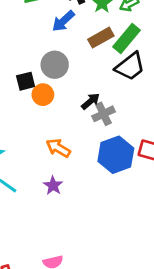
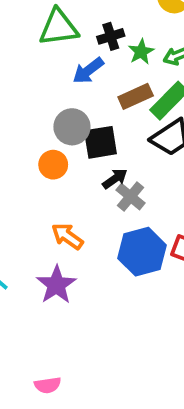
black square: (26, 81) -> (100, 142), moved, size x1.4
gray cross: (103, 114) -> (130, 197), turned -30
purple star: (53, 186) -> (56, 285), size x1.5

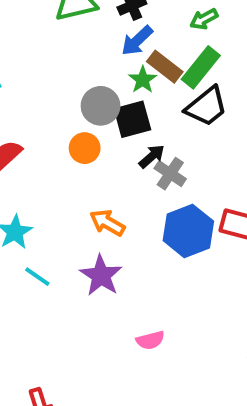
green star: (141, 52) -> (143, 80), moved
blue arrow: (88, 71) -> (137, 41), moved
brown rectangle: (136, 96) -> (165, 67), turned 68
pink semicircle: (48, 385) -> (150, 340), moved

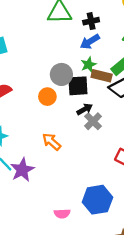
brown rectangle: (165, 67) -> (102, 76), moved, turned -36
blue hexagon: (188, 231) -> (97, 200), moved
purple star: (101, 275) -> (22, 170), moved

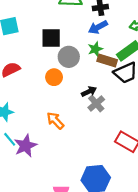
black square: (78, 86) -> (51, 38), moved

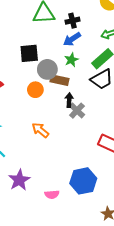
brown rectangle: (107, 60) -> (59, 80), moved
black arrow: (89, 91) -> (69, 100), turned -56
purple star: (26, 146) -> (19, 180), moved

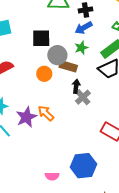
purple star: (19, 180) -> (26, 117), moved

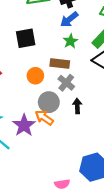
gray circle: (57, 55) -> (49, 102), moved
black arrow: (76, 86) -> (77, 106), moved
gray cross: (83, 97) -> (66, 83), moved

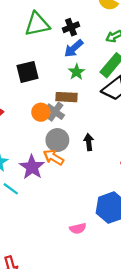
gray cross: (66, 83) -> (55, 112), moved

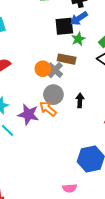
black square: (27, 72) -> (64, 26), moved
purple star: (32, 167) -> (28, 114), turned -30
pink semicircle: (78, 228) -> (70, 188), moved

